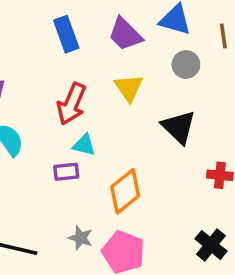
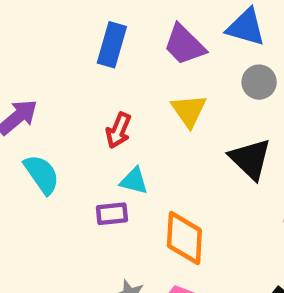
blue rectangle: (66, 34) -> (112, 45), turned 36
red arrow: (72, 104) -> (119, 130), size x0.7
orange diamond: (125, 191) -> (184, 238), turned -48

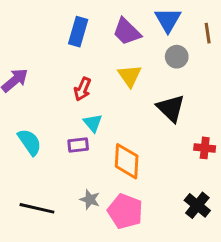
blue triangle: (246, 27) -> (168, 20), turned 44
cyan semicircle: (42, 174) -> (30, 142), moved
cyan triangle: (134, 181) -> (93, 123), turned 36

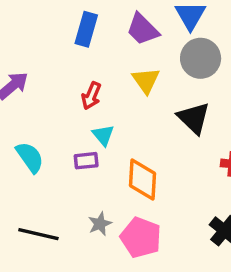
gray circle: (177, 57) -> (201, 58), size x1.5
gray star: (90, 199) -> (100, 224), turned 30

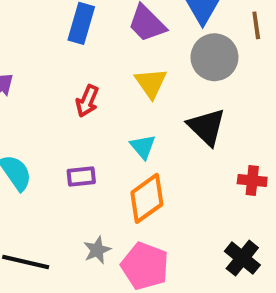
cyan triangle: (103, 135) -> (143, 147), moved
orange diamond: (143, 179) -> (147, 198), turned 51

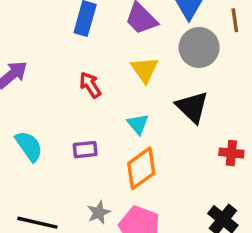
red arrow: (87, 101) -> (90, 85), turned 124

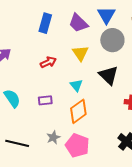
red arrow: (90, 85) -> (48, 62), turned 98

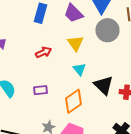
black triangle: (108, 75) -> (104, 85), moved
cyan triangle: (76, 85) -> (80, 69), moved

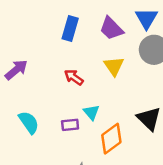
red arrow: (44, 52) -> (74, 77), turned -119
cyan triangle: (80, 69) -> (91, 112), moved

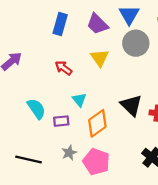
cyan semicircle: (29, 122) -> (36, 109), moved
purple rectangle: (70, 125) -> (61, 121), moved

